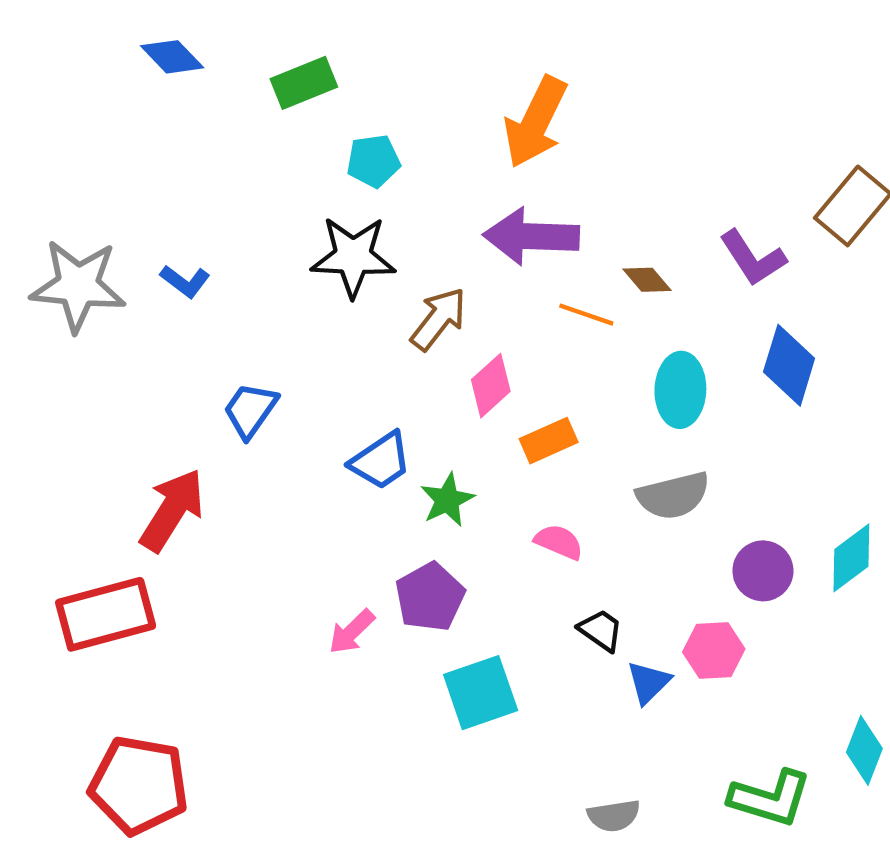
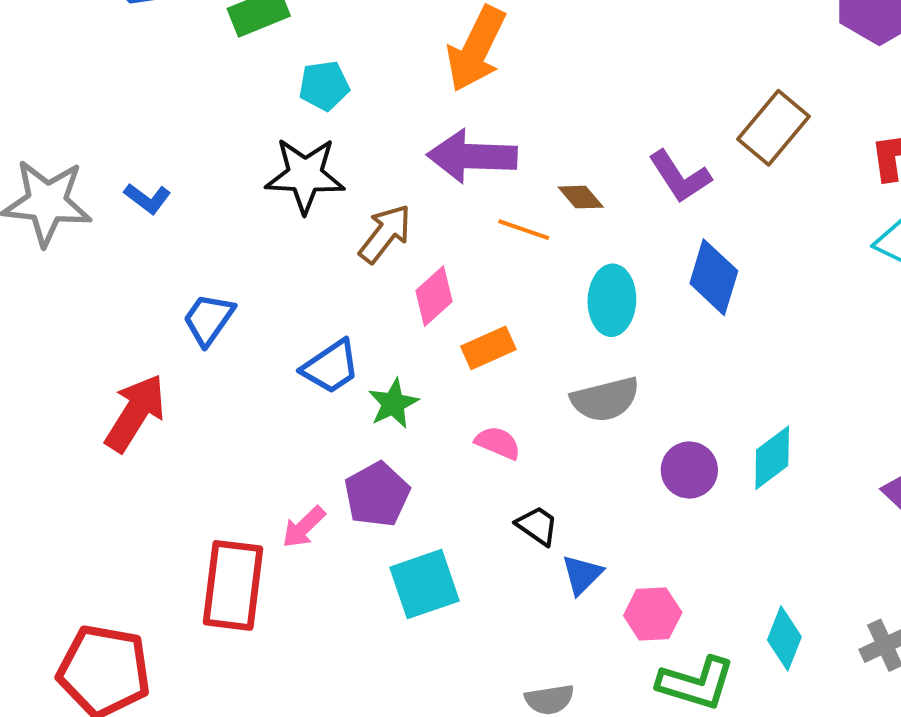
red rectangle: (106, 614) -> (233, 585), moved, turned -68
pink hexagon: (714, 651) -> (653, 614), moved

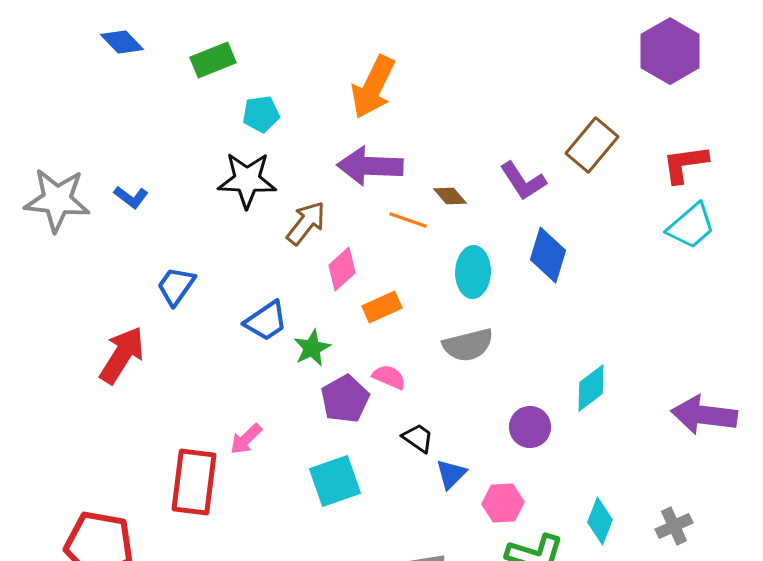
purple circle: (689, 470) -> (530, 427), moved
purple pentagon: (377, 494) -> (345, 399), moved

